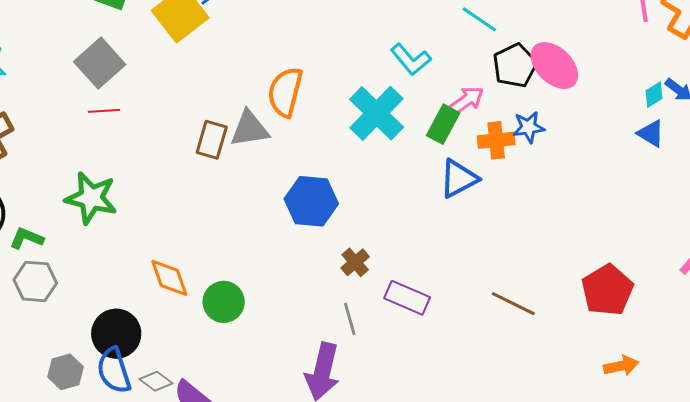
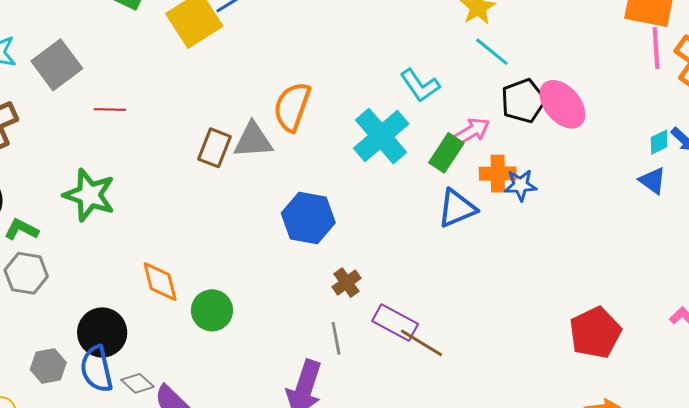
gray square: (100, 63) -> (57, 65), moved
blue star: (528, 127) -> (521, 185), moved
brown line: (513, 304) -> (422, 343), moved

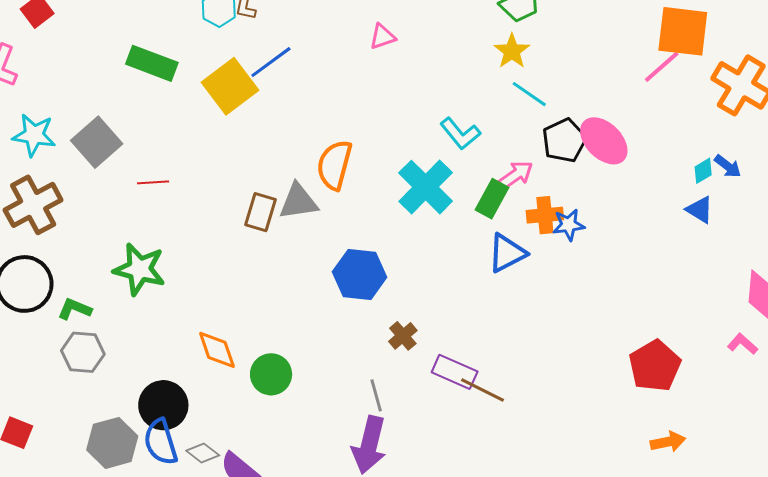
pink line: (656, 48) -> (662, 67), moved, turned 57
gray line: (336, 338) -> (376, 395), moved
gray hexagon: (48, 366) -> (112, 443), size x1.4

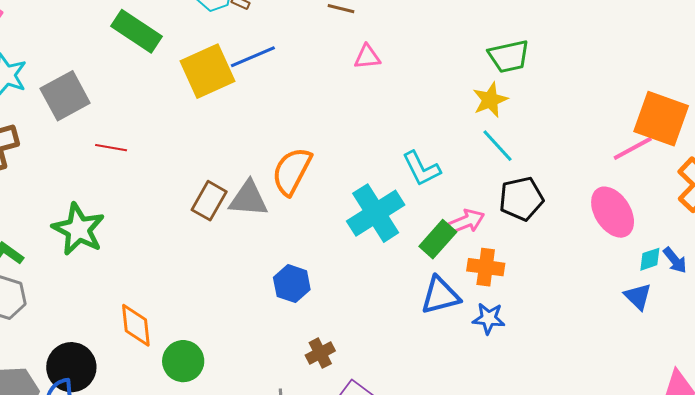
pink ellipse: (604, 141) -> (613, 212), moved
blue star: (569, 225) -> (489, 318), moved
blue hexagon: (360, 275) -> (292, 284), size x0.7

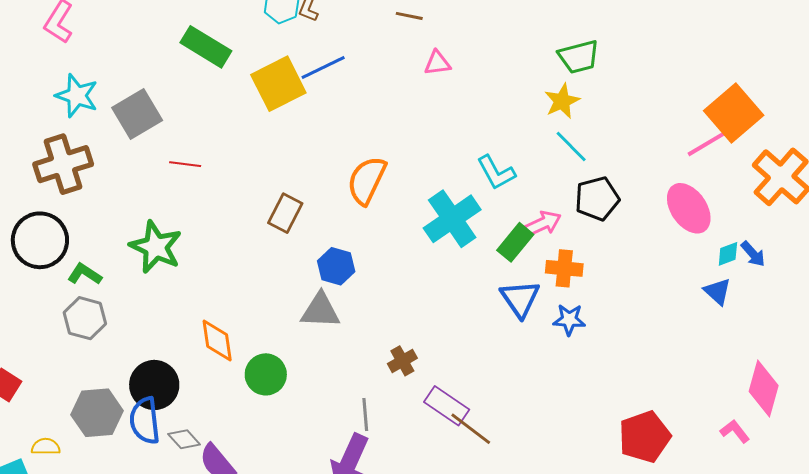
orange square: (661, 119) -> (734, 113), turned 32
gray triangle: (248, 199) -> (320, 311), moved
blue hexagon: (292, 284) -> (336, 266), moved
blue triangle: (440, 296) -> (520, 299), turned -48

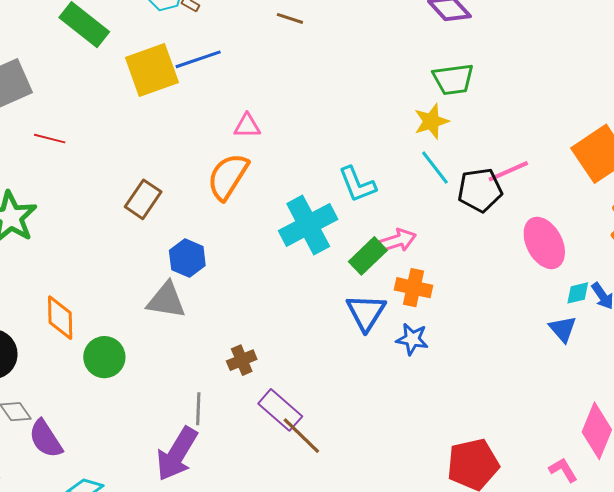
pink triangle: (437, 63) -> (247, 126), moved
pink line: (706, 144) -> (508, 171), moved
black pentagon: (597, 199) -> (480, 190), moved

